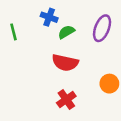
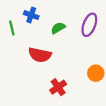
blue cross: (49, 17) -> (31, 15), moved
red semicircle: (65, 63) -> (40, 55), moved

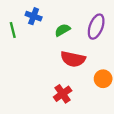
red semicircle: (40, 55) -> (73, 59), moved

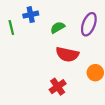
blue cross: (34, 16) -> (31, 15), turned -32

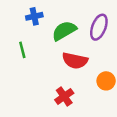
green line: (11, 27) -> (22, 50), moved
green semicircle: (58, 27) -> (64, 31), size x1.5

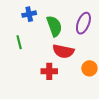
green semicircle: (64, 31) -> (54, 26), turned 100
red cross: (64, 96) -> (49, 71), moved, turned 35

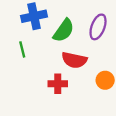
blue cross: (29, 14) -> (34, 16), size x1.5
green semicircle: (54, 26) -> (64, 30), turned 55

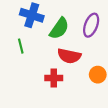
blue cross: (34, 16) -> (32, 15), turned 30

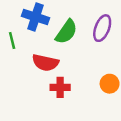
green line: (21, 46) -> (12, 40), moved
red semicircle: (69, 56) -> (45, 63), moved

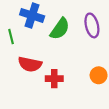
purple ellipse: (102, 28) -> (92, 25), turned -35
red semicircle: (45, 63) -> (30, 64), moved

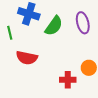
red cross: (54, 79) -> (68, 80), moved

